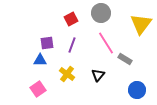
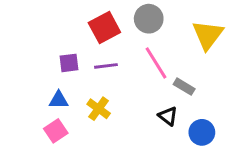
red square: (71, 19) -> (104, 28), size x1.5
purple line: (72, 45) -> (106, 66), turned 63
blue triangle: (40, 60) -> (59, 100), moved
black triangle: (98, 75) -> (168, 116), moved, turned -32

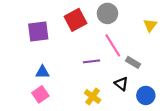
yellow triangle: (208, 35) -> (150, 25), size x0.6
purple square: (69, 63) -> (38, 32), moved, size x1.5
purple line: (106, 66) -> (91, 61), moved
yellow cross: (99, 109) -> (93, 97), moved

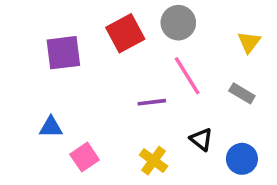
gray rectangle: (133, 62) -> (242, 93), moved
blue triangle: (42, 72) -> (51, 127), moved
pink square: (40, 94) -> (85, 157), moved

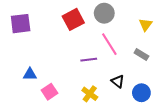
purple square: (63, 53) -> (21, 24), moved

